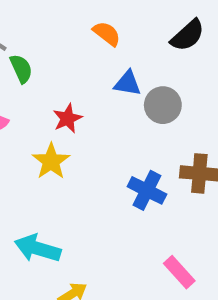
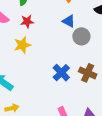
red star: (67, 118) -> (27, 21), moved

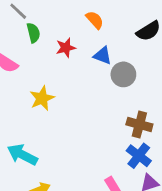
red star: (27, 21) -> (66, 48), moved
blue cross: (61, 73) -> (139, 156), moved

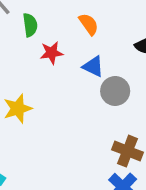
green semicircle: (33, 33) -> (30, 25), moved

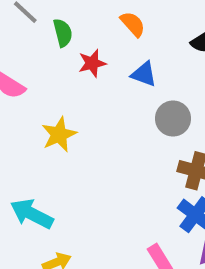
gray circle: (115, 91) -> (173, 119), moved

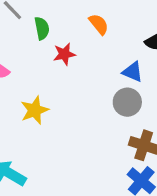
blue triangle: (144, 74) -> (133, 72), moved

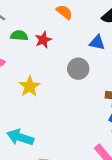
green semicircle: (42, 28) -> (19, 36), moved, turned -63
gray circle: (127, 102) -> (78, 69), moved

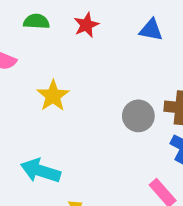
red star: (43, 40) -> (86, 25), moved
gray circle: (78, 69) -> (138, 116), moved

